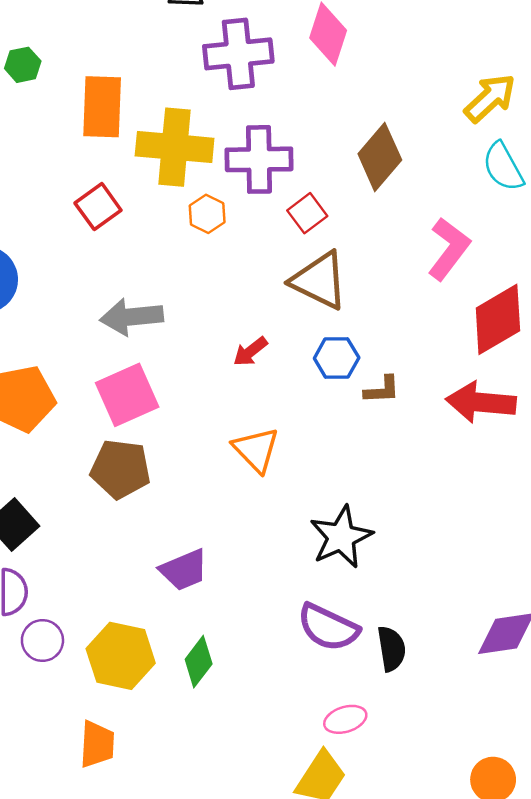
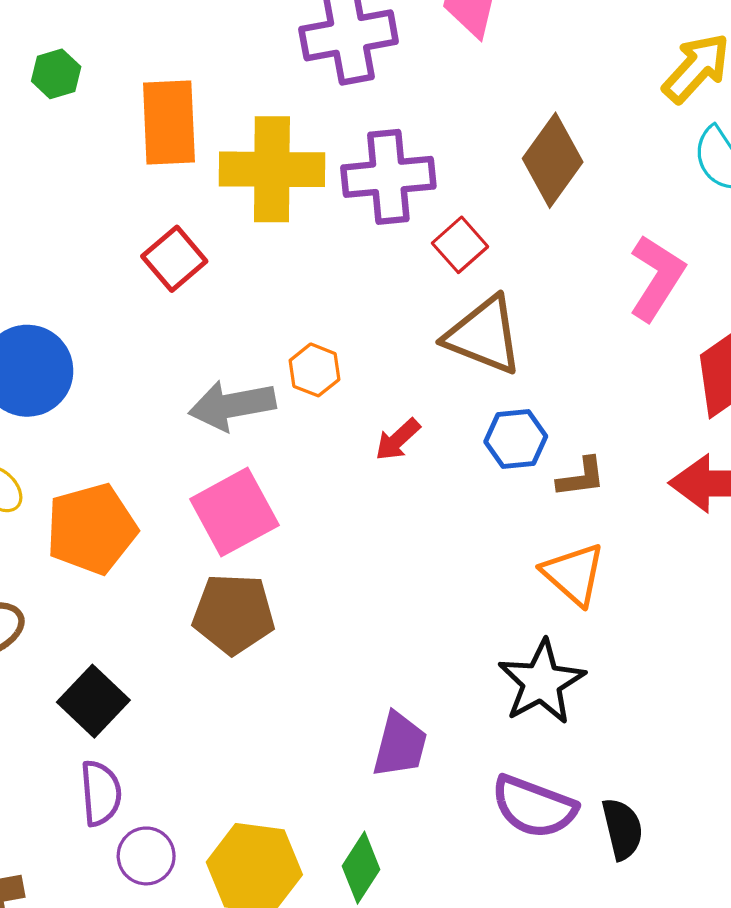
orange hexagon: (207, 214) -> (314, 370), moved
orange triangle: (256, 450) -> (574, 574), moved
purple trapezoid: (184, 570) -> (400, 745), moved, turned -48

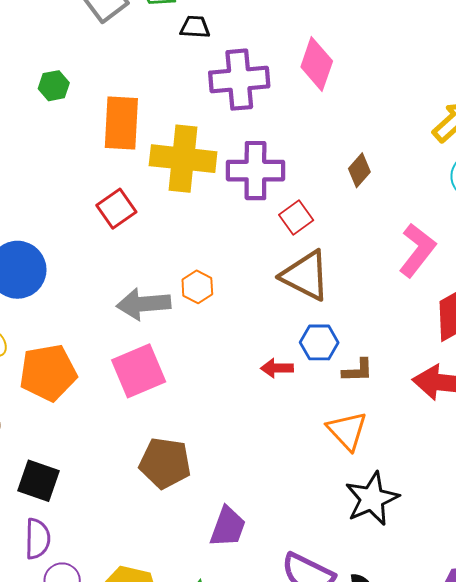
brown diamond: (553, 160) -> (359, 170), size x0.6
red arrow: (398, 440) -> (277, 368), moved, turned 36
brown pentagon: (234, 614) -> (165, 463), moved
black star: (542, 682) -> (372, 499), moved
black square: (93, 701) -> (39, 481), turned -30

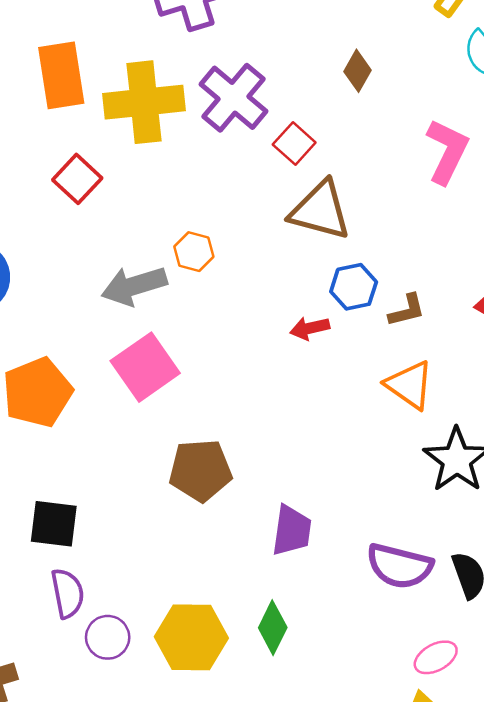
purple cross: (255, 171) -> (234, 98), turned -38

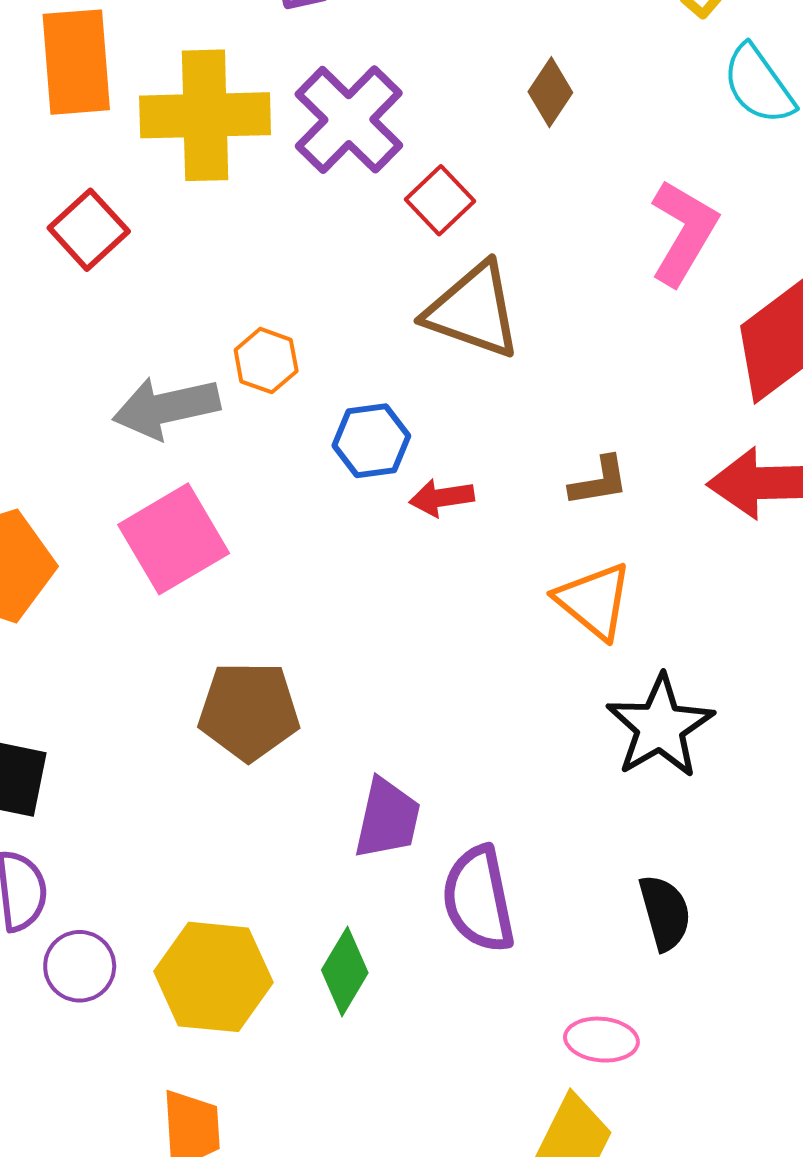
blue hexagon: (354, 287) -> (371, 441), moved
purple semicircle: (399, 566) -> (478, 899), moved, turned 60
pink ellipse: (436, 657) -> (601, 1040), turned 30

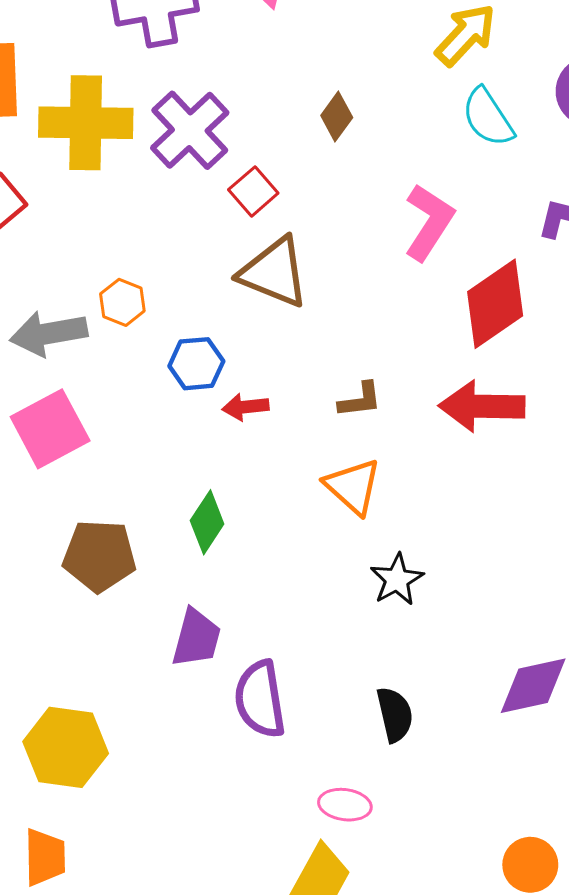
black star: (660, 727) -> (397, 580), size x0.7
green diamond: (345, 971) -> (207, 522), moved

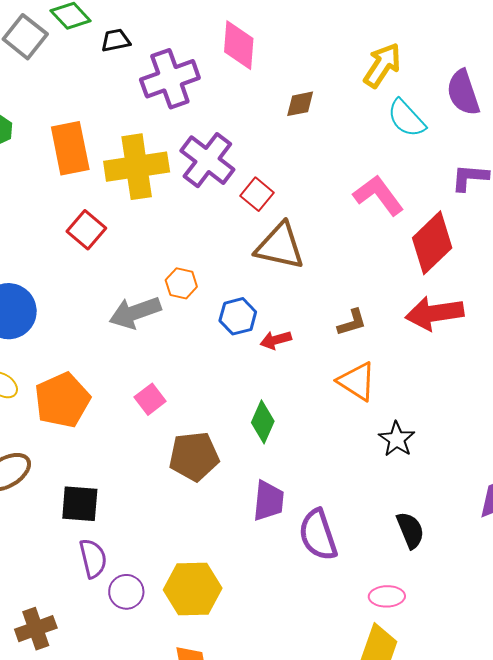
brown diamond: (337, 116) -> (300, 104), moved, turned 52
pink L-shape: (429, 222) -> (378, 195), turned -60
pink square: (50, 429) -> (150, 399), moved, size x0.6

